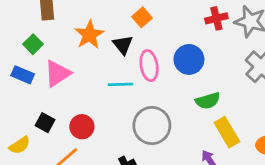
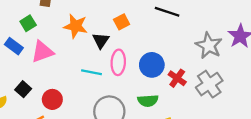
red cross: (216, 18) -> (177, 78), moved, turned 36
orange star: (89, 35) -> (76, 26), turned 30
green semicircle: (208, 101) -> (148, 101), moved

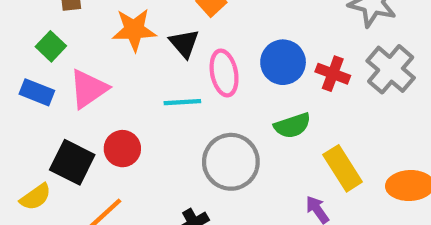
black square: (23, 89) -> (72, 162), size x1.5
red circle: (52, 99) -> (122, 149), moved

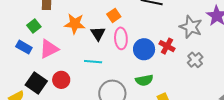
gray cross: (391, 69) -> (195, 60), size x0.7
pink ellipse: (224, 73) -> (121, 38), moved
red cross: (333, 74) -> (167, 46), moved

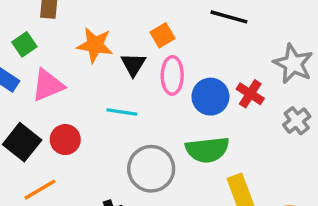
green semicircle: (144, 80) -> (207, 150), size x1.4

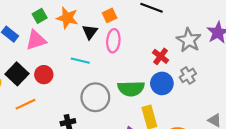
green square: (24, 44) -> (40, 16), moved
blue circle: (210, 97) -> (162, 83), moved

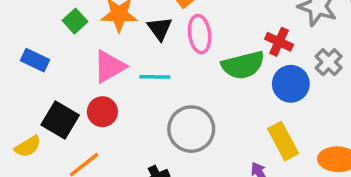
pink triangle: (36, 40) -> (109, 67), moved
green semicircle: (131, 89) -> (243, 65), moved

